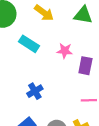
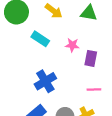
blue cross: (35, 91) -> (45, 81), size x1.5

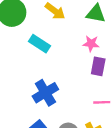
pink star: (72, 45) -> (91, 44), moved

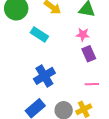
purple rectangle: (98, 66) -> (89, 54), turned -35

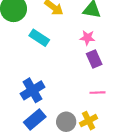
blue cross: (44, 76) -> (33, 90), moved

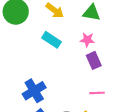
cyan rectangle: (39, 38) -> (51, 40), moved

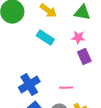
pink line: (97, 93) -> (66, 88), moved

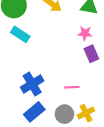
cyan rectangle: (45, 38) -> (20, 34), moved

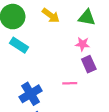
pink line: (72, 87) -> (70, 83), moved

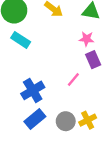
pink line: (70, 83) -> (73, 79), turned -48

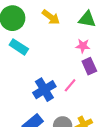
blue cross: (33, 90) -> (44, 90), moved

